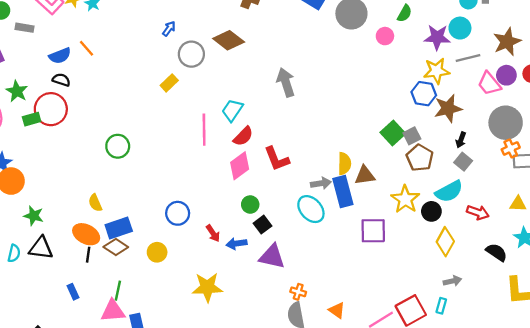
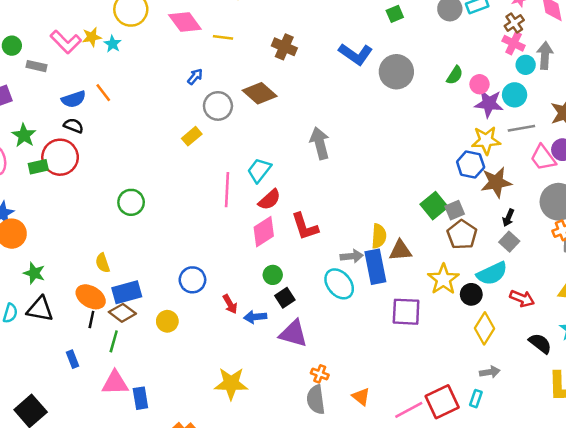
pink circle: (385, 36) -> (480, 84), moved
yellow star: (207, 287) -> (231, 383), moved
green line: (118, 291) -> (114, 341), moved

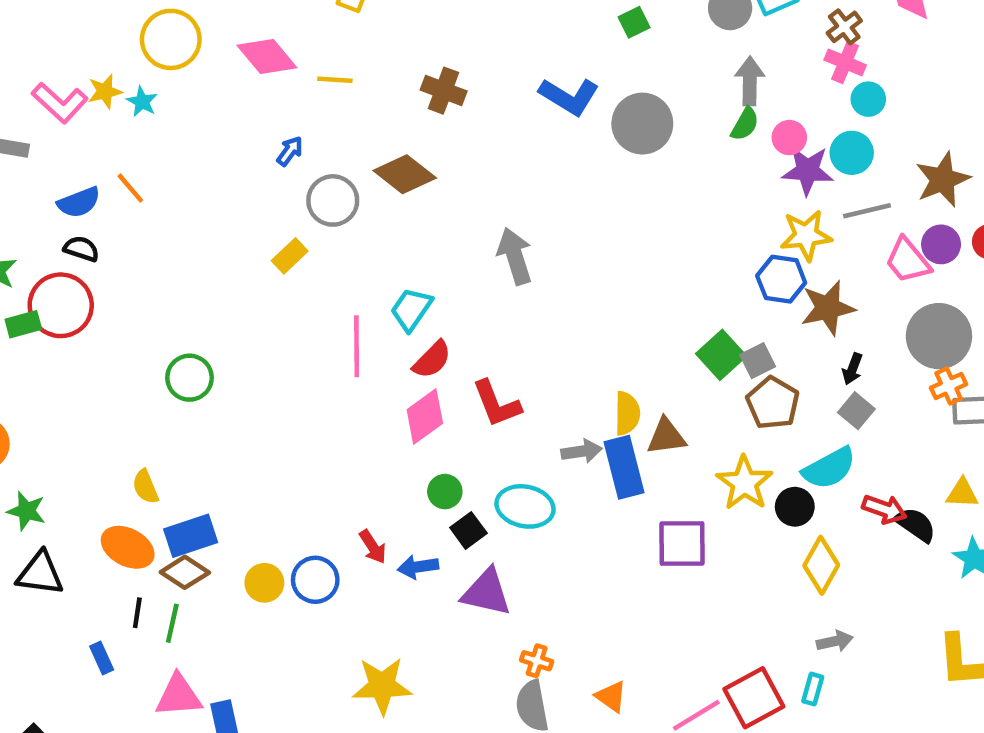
gray arrow: (545, 55) -> (750, 81), moved
blue circle: (192, 280) -> (315, 580), moved
cyan ellipse: (339, 284) -> (525, 506), moved, turned -36
black line: (91, 319) -> (137, 613), moved
black semicircle: (540, 343) -> (916, 525), moved

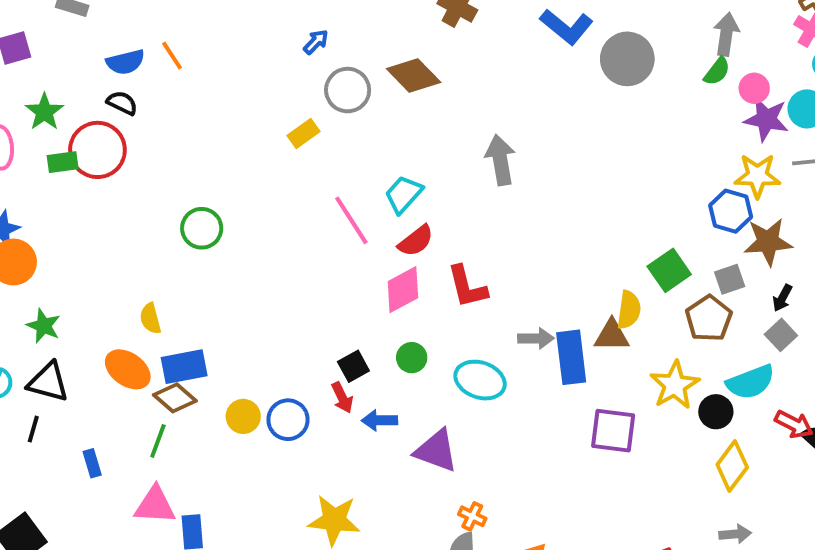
pink line: (357, 346) -> (351, 220), turned -40
gray square: (758, 361) -> (730, 279), moved
yellow semicircle: (627, 413) -> (629, 310), moved
black square: (468, 530) -> (353, 366), moved
black line: (137, 613) -> (33, 429), moved

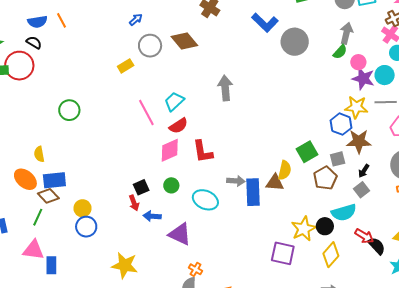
yellow star: (675, 385) -> (304, 229), moved
blue circle: (288, 420) -> (86, 227), moved
purple square: (613, 431) -> (283, 253), moved

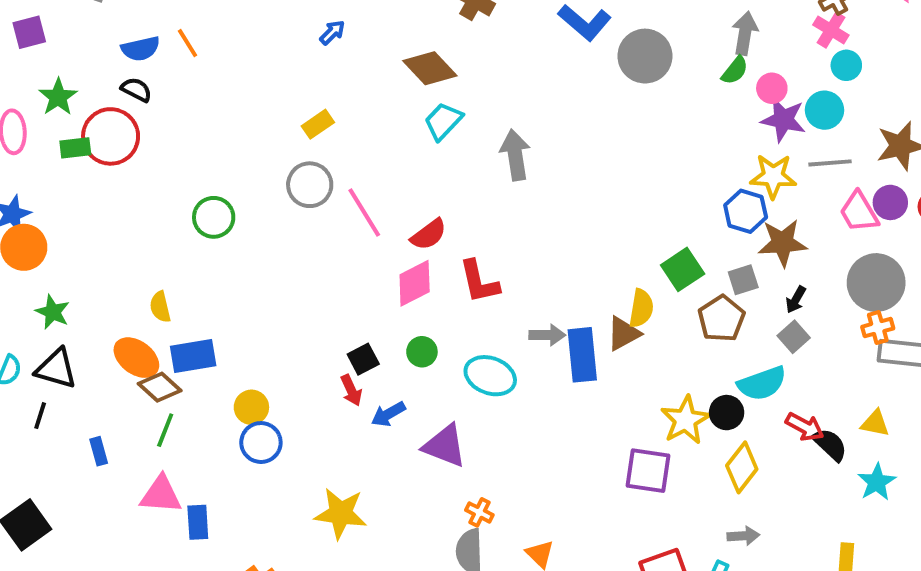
gray circle: (150, 46) -> (310, 185), moved
cyan trapezoid: (174, 101) -> (443, 121), moved
brown triangle: (275, 183) -> (623, 334), turned -30
brown diamond: (48, 196) -> (160, 387), moved
blue arrow: (152, 216) -> (388, 414), turned -30

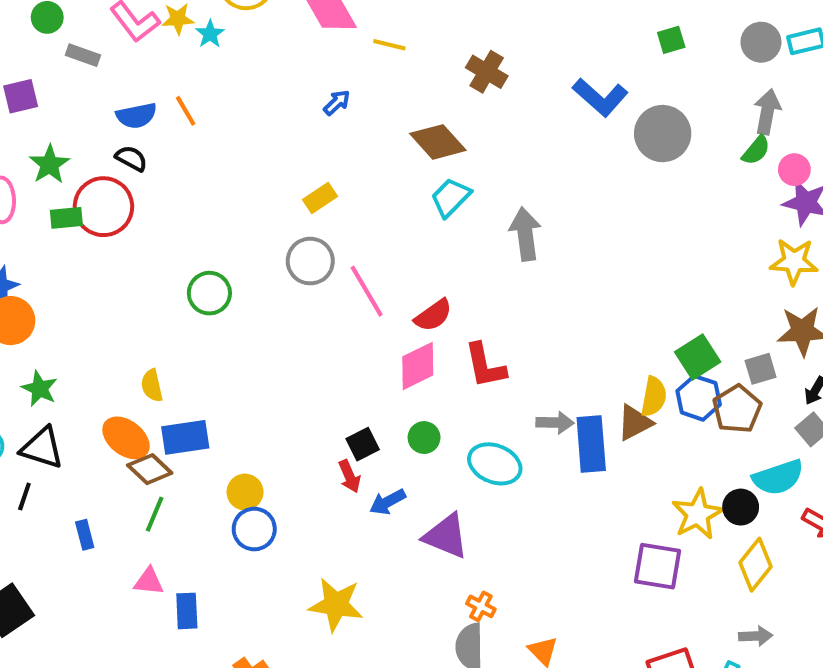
blue hexagon: (746, 211) -> (699, 398), moved
pink triangle: (161, 495) -> (149, 581), size x0.7

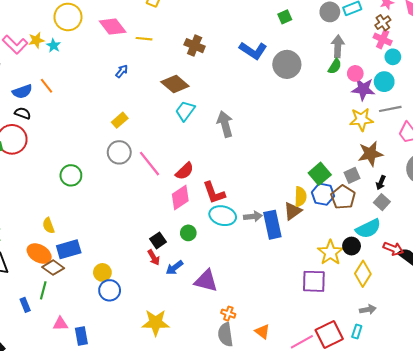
cyan ellipse: (495, 464) -> (223, 216), moved
green line: (155, 514) -> (43, 290), moved

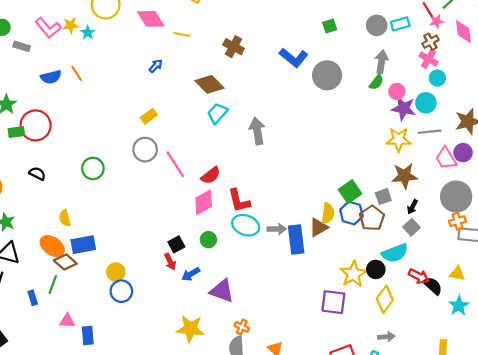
black semicircle: (23, 113) -> (37, 174), moved
yellow star: (156, 323) -> (190, 329), moved

